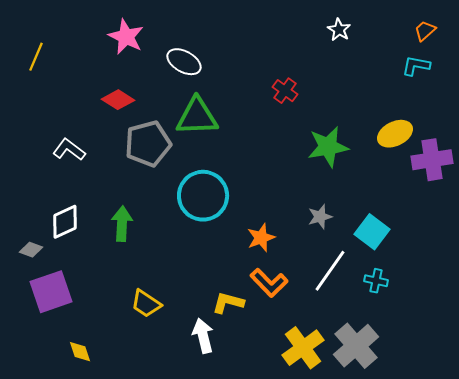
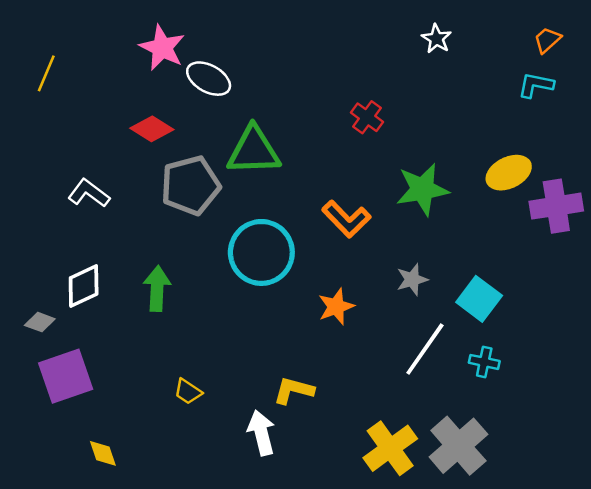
white ellipse: (184, 62) -> (209, 79), moved
orange L-shape: (269, 283) -> (346, 219), moved
yellow trapezoid: (146, 304) -> (188, 392), size x0.7

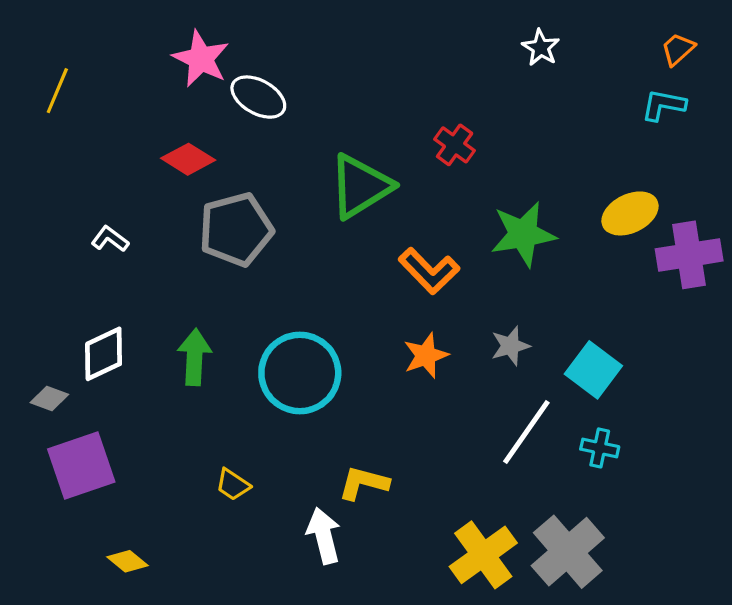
green triangle: (254, 151) -> (360, 186), moved, turned -30
white L-shape: (89, 193) -> (110, 239), size x0.7
cyan circle: (261, 252) -> (300, 373), moved
orange star: (336, 307) -> (426, 355), moved
yellow diamond: (103, 453) -> (128, 561), turned -32

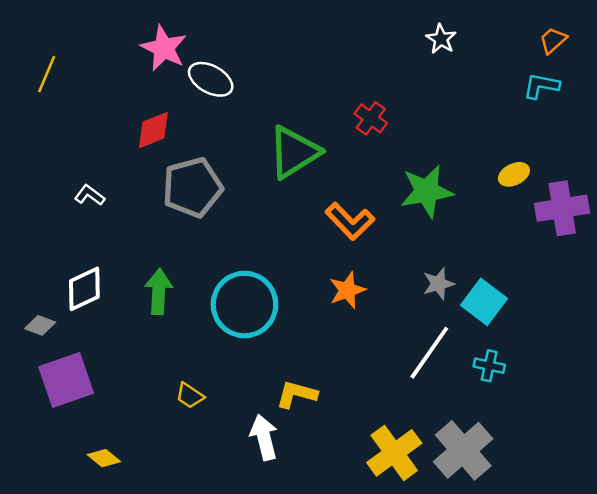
red diamond: (188, 159) -> (153, 130), turned -54
yellow ellipse: (630, 213) -> (514, 174), size x0.7
gray star: (510, 346) -> (438, 284), moved

